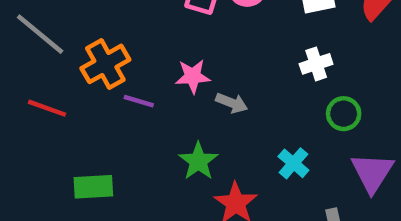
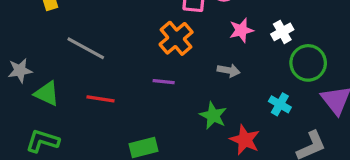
orange cross: (105, 64) -> (176, 38), moved
pink star: (193, 76) -> (241, 30), moved
green circle: (344, 114) -> (308, 63), size x1.5

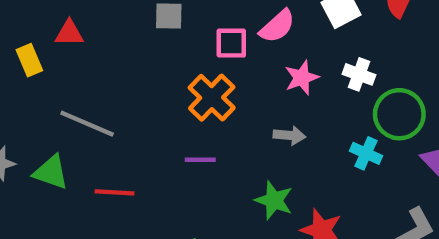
white cross: (282, 32) -> (359, 74), turned -35
green triangle: (47, 94) -> (51, 172), moved
cyan cross: (280, 104) -> (366, 153), moved

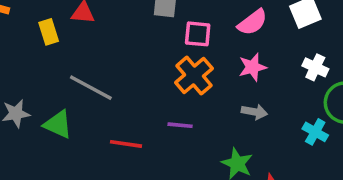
pink square: (231, 43) -> (198, 34), moved
pink star: (302, 78) -> (252, 67), moved
red line: (115, 192) -> (126, 144), moved

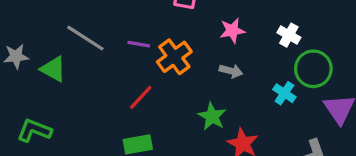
orange cross: (194, 76) -> (174, 57), moved
purple line: (180, 125) -> (139, 44), moved
red line: (126, 144) -> (141, 97), moved, turned -60

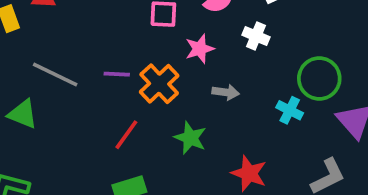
pink star: (232, 31) -> (200, 49), moved
white cross: (289, 35) -> (256, 36), moved
green star: (212, 116) -> (190, 138), moved

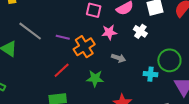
cyan cross: (290, 110) -> (151, 74), turned -32
green star: (190, 138) -> (95, 78), turned -30

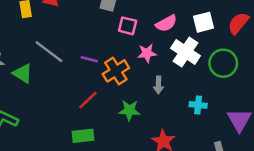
white cross: (140, 31) -> (185, 52), size x1.6
gray arrow: (119, 58) -> (158, 85), turned 72
green circle: (169, 60) -> (223, 63), moved

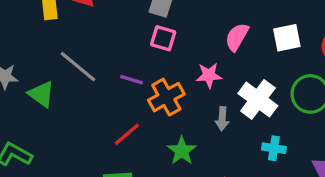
pink semicircle: (166, 23) -> (237, 37), turned 145
pink square: (128, 26) -> (163, 38), moved
white cross: (185, 52) -> (258, 100), moved
green star: (129, 110) -> (182, 151), turned 30

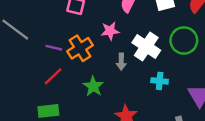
purple line: (132, 80) -> (54, 48), moved

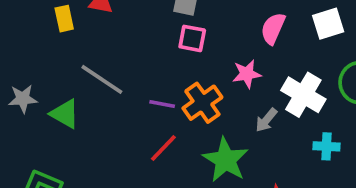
gray arrow: (121, 62) -> (266, 120), turned 42
green star: (93, 86) -> (226, 160), size x1.4

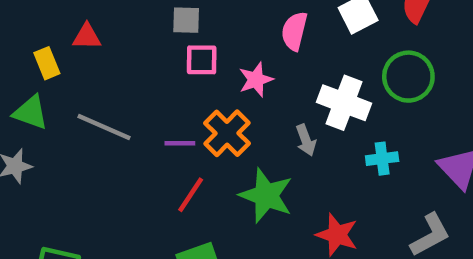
pink star: (247, 74) -> (256, 80), moved
green triangle: (65, 114) -> (31, 112), moved
gray arrow: (266, 120) -> (306, 140), turned -50

